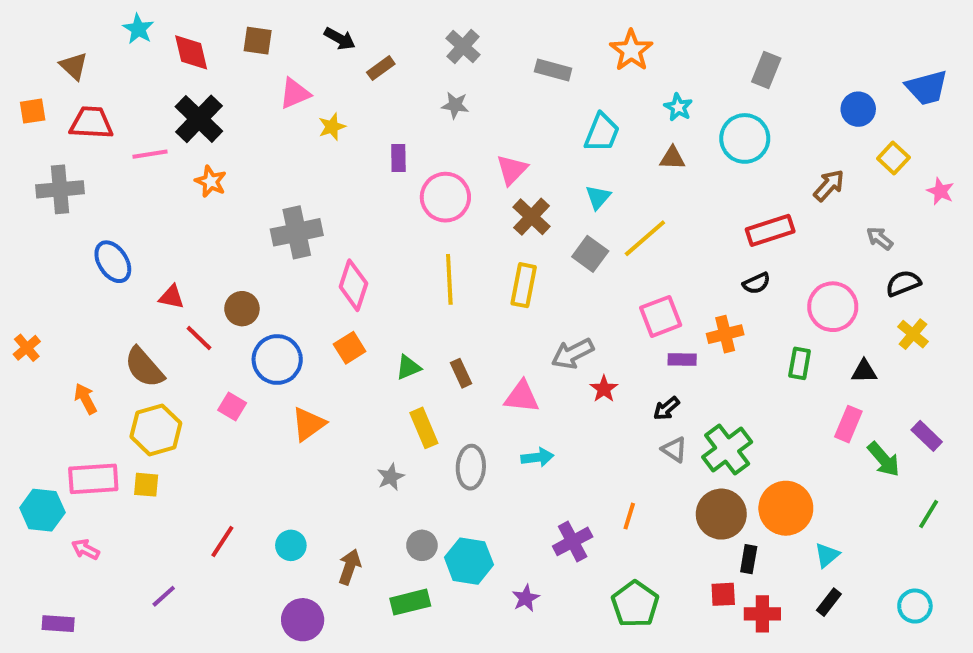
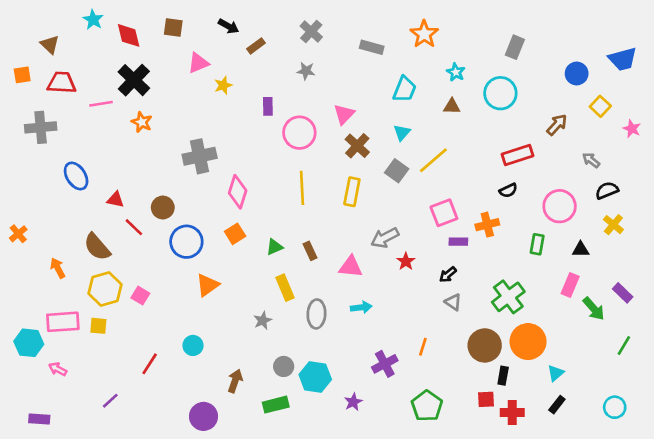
pink square: (232, 406) -> (140, 296), moved
green cross: (727, 450) -> (508, 297), moved
cyan circle: (291, 545) -> (193, 345), moved

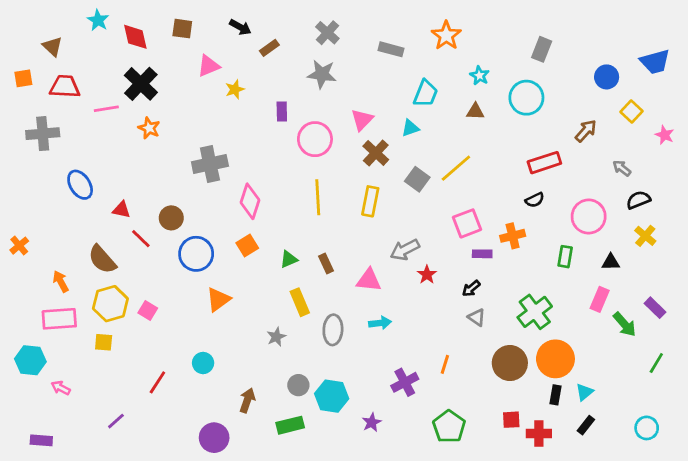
gray star: (306, 71) -> (322, 74), size x1.5
cyan triangle: (402, 133) -> (410, 128), moved, turned 30
pink rectangle: (63, 322) -> (59, 319), moved
black rectangle: (503, 376) -> (555, 395), moved

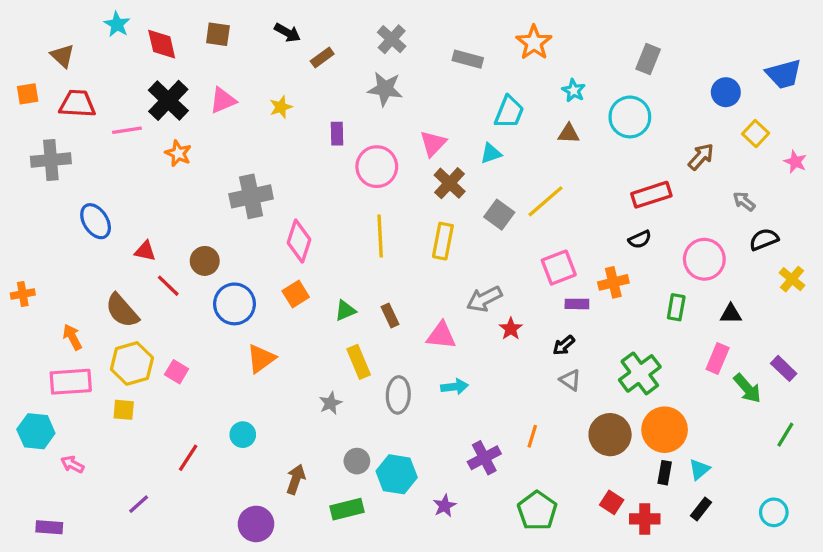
pink triangle: (209, 66) -> (223, 100), moved
yellow cross: (645, 236) -> (792, 279), moved
orange cross: (19, 246) -> (23, 294), turned 30
red square: (511, 420) -> (612, 502), turned 36

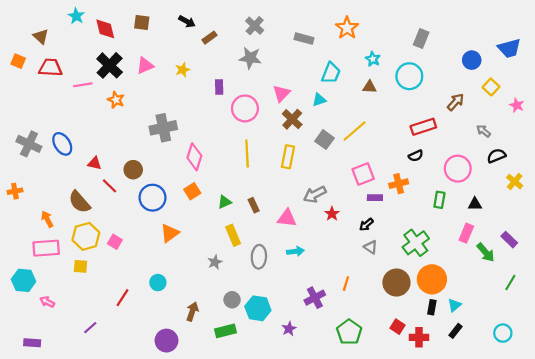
orange square: (28, 94) -> (18, 61), turned 32
gray cross: (51, 160) -> (29, 144), moved, turned 30

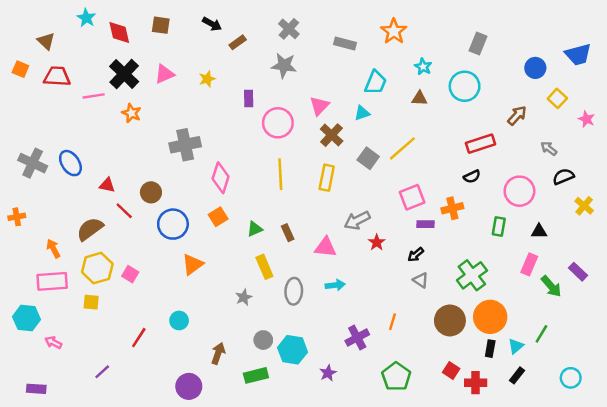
brown semicircle: (79, 202) -> (90, 229), turned 95
green line: (510, 283) -> (541, 334), moved

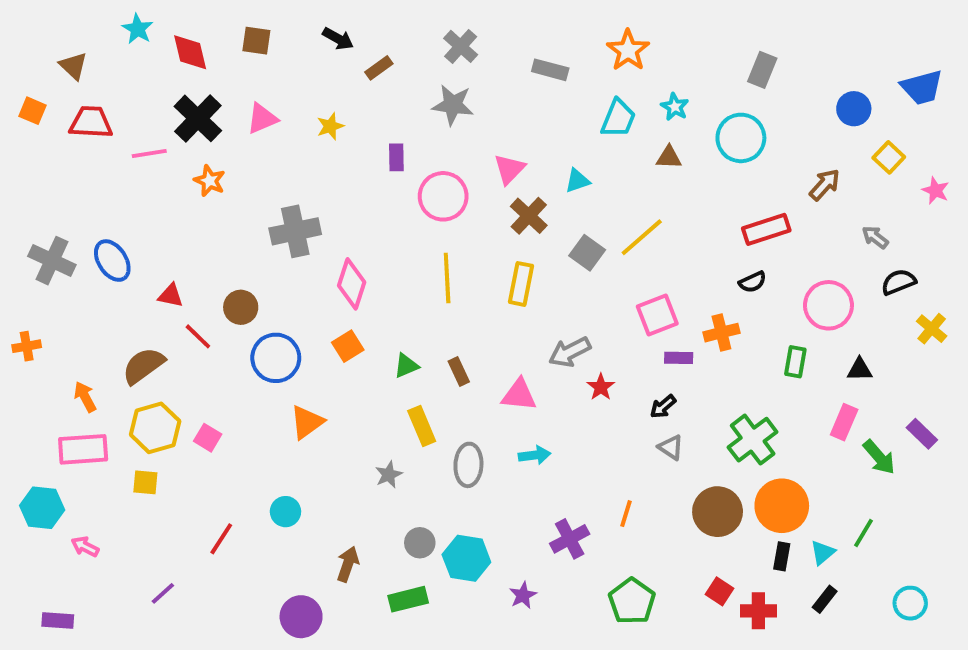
cyan trapezoid: (375, 83) -> (618, 118), moved

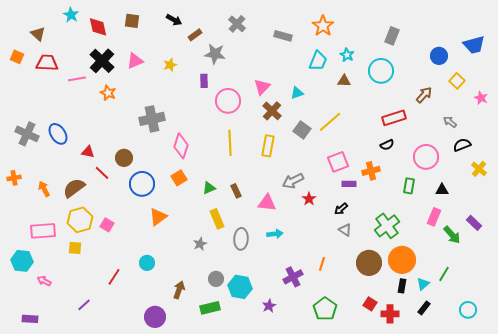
gray star: (453, 105) -> (215, 54), moved
orange arrow: (85, 397) -> (44, 189), moved

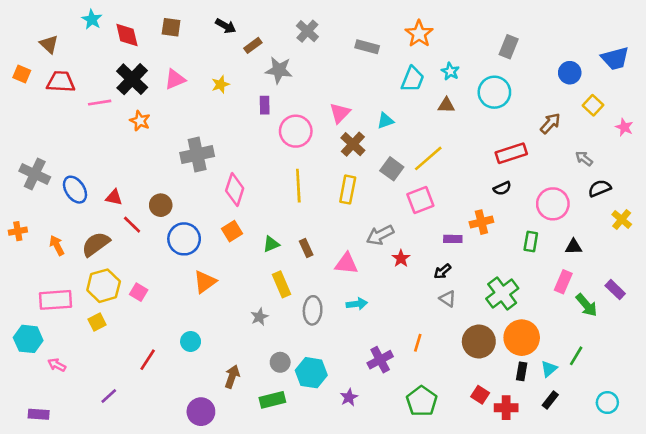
blue ellipse: (58, 134) -> (75, 190), moved
pink square: (338, 162) -> (420, 200), moved
yellow square: (75, 248) -> (97, 322), turned -32

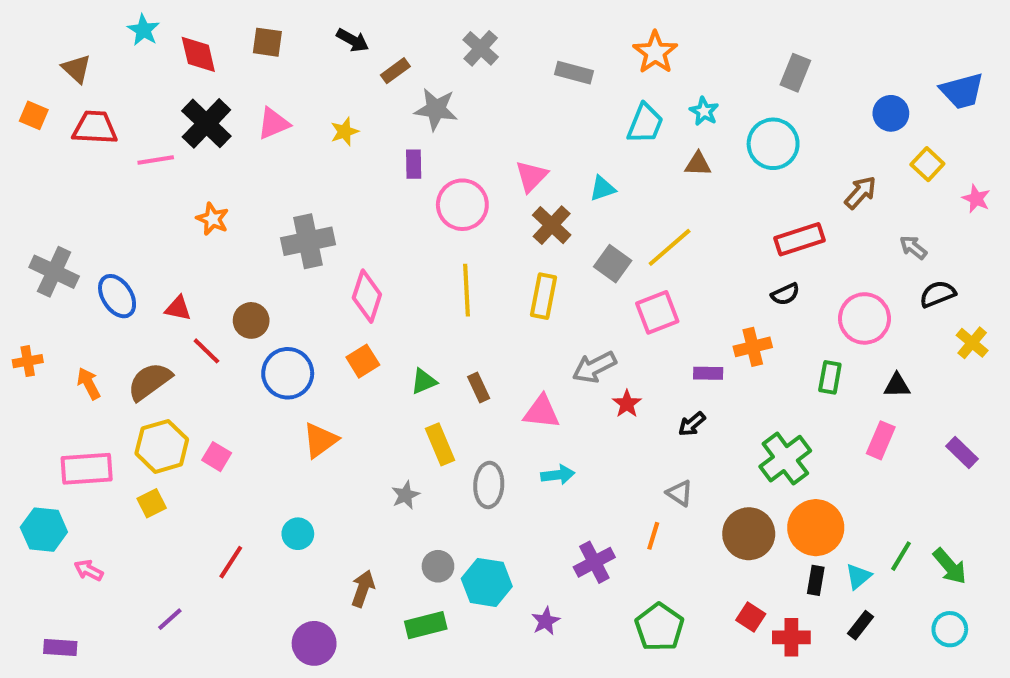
orange star: (140, 121) -> (213, 219), moved
gray triangle: (448, 299) -> (680, 493), moved
green arrow: (587, 305) -> (950, 566), moved

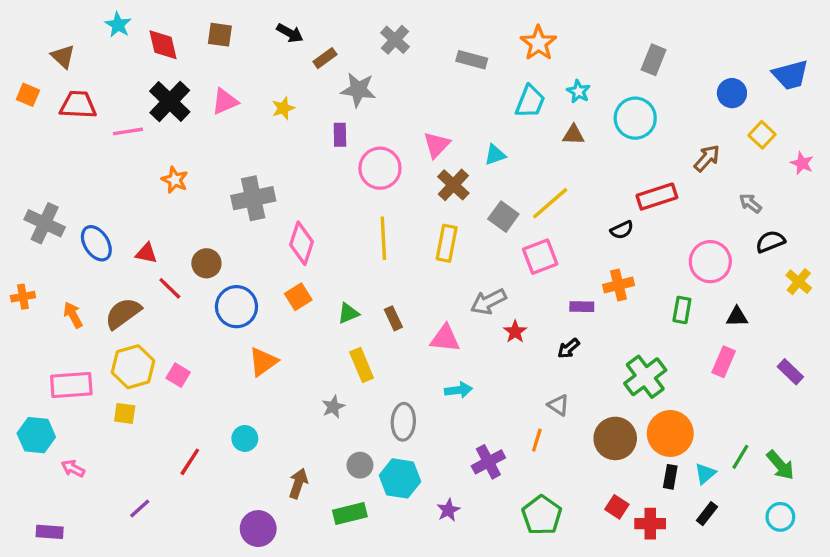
black semicircle: (785, 294) -> (622, 230), moved
gray ellipse: (489, 485) -> (403, 422), moved
yellow square: (152, 503) -> (125, 413), turned 35

